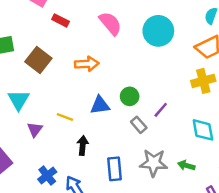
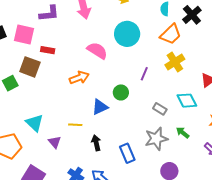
pink semicircle: (110, 23) -> (97, 51), moved
brown square: (38, 60) -> (30, 67), moved
purple line: (161, 110) -> (144, 74), moved
gray rectangle: (139, 125) -> (160, 109), moved
green arrow: (186, 165) -> (183, 133), turned 40

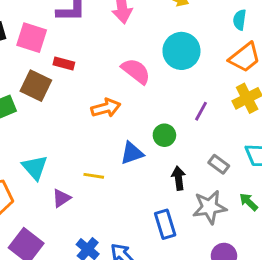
purple triangle: (55, 142) -> (61, 198), turned 32
black arrow: (96, 143) -> (179, 178), moved

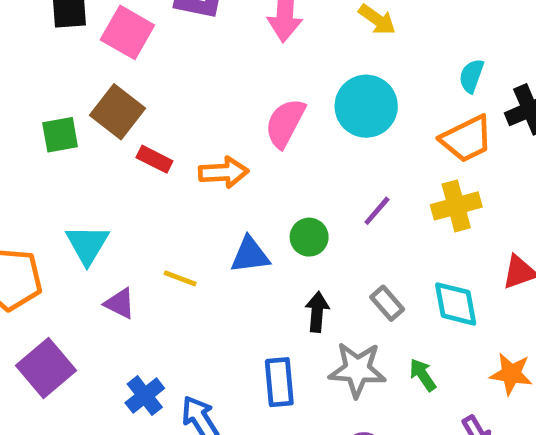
red rectangle: (64, 64) -> (154, 159), moved
pink semicircle: (136, 71) -> (285, 123), turned -112
purple triangle: (61, 198) -> (120, 303), turned 48

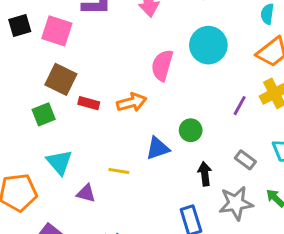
green square: (60, 135) -> (44, 114), moved
purple line: (377, 211) -> (240, 106), moved

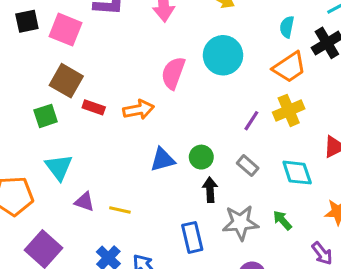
green circle: (191, 130) -> (201, 157), moved
gray rectangle: (245, 160) -> (248, 166), moved
yellow line: (119, 171) -> (120, 210), moved

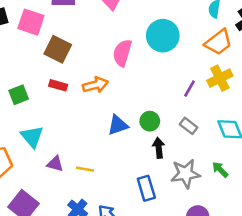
brown square: (66, 81) -> (58, 49), moved

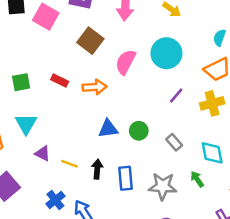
brown square: (58, 49) -> (90, 41), moved
purple line: (190, 89) -> (176, 96), moved
black arrow: (159, 148) -> (97, 169), moved
green arrow: (220, 170) -> (197, 179), moved
blue rectangle: (146, 188) -> (125, 178), moved

